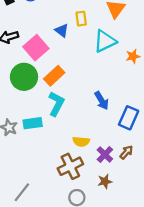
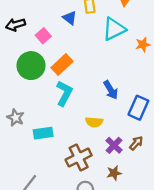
pink square: (36, 48) -> (43, 36), size x0.6
cyan rectangle: (33, 123) -> (43, 133), moved
yellow semicircle: (81, 142) -> (94, 122), moved

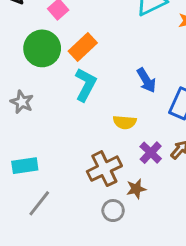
gray star: (15, 118) -> (22, 102), moved
cyan rectangle: (43, 133) -> (25, 166), moved
brown star: (114, 173) -> (136, 189), moved

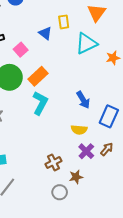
yellow semicircle: (125, 122) -> (79, 130), moved
brown cross: (104, 169) -> (53, 162), size x0.7

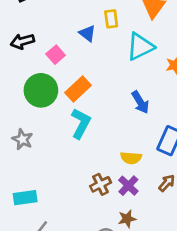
blue arrow: (83, 100) -> (140, 102), moved
purple cross: (86, 151) -> (128, 186), moved
brown cross: (53, 162) -> (101, 184), moved

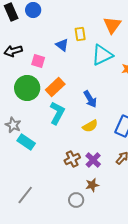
pink square: (56, 55) -> (38, 61), turned -32
blue arrow: (140, 102) -> (90, 99), moved
yellow semicircle: (131, 158) -> (90, 126), moved, turned -35
cyan rectangle: (25, 198) -> (26, 142), moved, turned 42

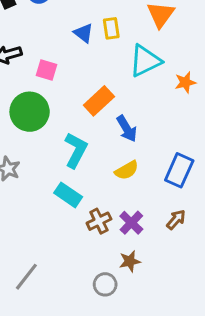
blue triangle: (62, 45) -> (84, 33), moved
orange rectangle: (55, 87) -> (99, 101), moved
cyan rectangle: (26, 142) -> (68, 195), moved

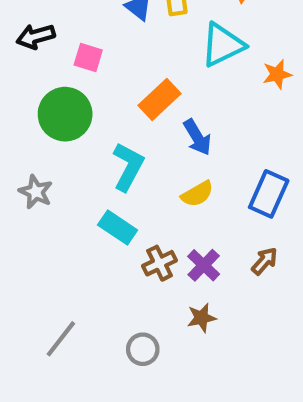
gray circle: (105, 284) -> (143, 349), moved

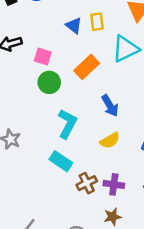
orange rectangle: (160, 99) -> (87, 67), moved
green circle: (65, 114) -> (49, 82), moved, size x0.7
purple cross: (204, 265) -> (114, 184), turned -36

